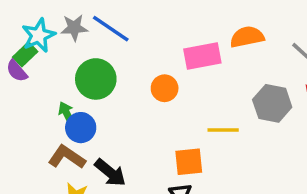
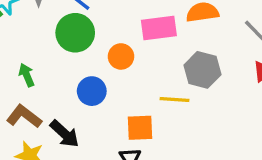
green circle: (96, 79) -> (75, 33), moved
gray hexagon: (272, 103) -> (202, 70), moved
blue circle: (81, 128) -> (92, 91), moved

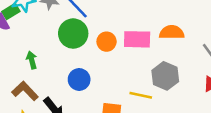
orange circle: (121, 56) -> (107, 42), moved

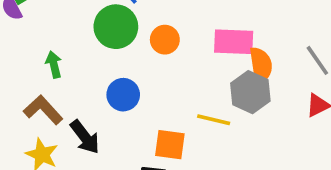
orange semicircle: (172, 32) -> (261, 65), moved, turned 80
pink rectangle: (137, 39) -> (234, 42), moved

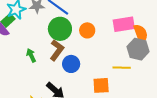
brown L-shape: (43, 110) -> (57, 50), moved, turned 90

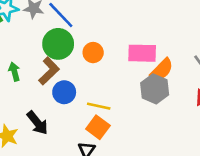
orange semicircle: (141, 34) -> (162, 70), turned 54
yellow line: (122, 68) -> (99, 106), moved
orange square: (101, 85) -> (98, 127), turned 30

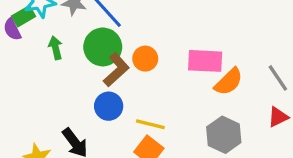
brown L-shape: (49, 71) -> (116, 70), moved
green arrow: (14, 72) -> (56, 48), moved
gray hexagon: (155, 89) -> (224, 135), moved

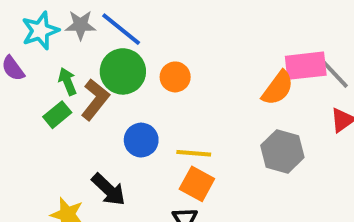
green rectangle: (24, 16) -> (57, 115), moved
pink rectangle: (205, 61) -> (306, 66), moved
brown L-shape: (116, 70) -> (95, 100), moved

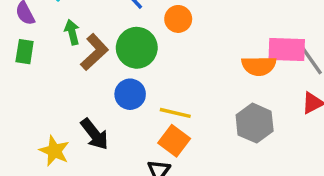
green circle: (123, 71) -> (137, 48), moved
orange circle: (175, 77) -> (178, 19), moved
orange semicircle: (278, 88) -> (259, 66), turned 44
green rectangle: (57, 115) -> (25, 52), moved, turned -50

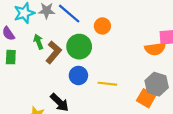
orange square: (174, 141) -> (146, 98), moved

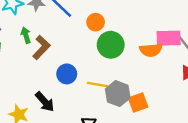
green circle: (79, 47) -> (111, 45), moved
gray hexagon: (157, 84) -> (118, 94), moved
orange square: (146, 98) -> (138, 103), turned 36

